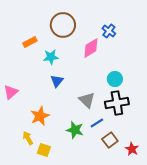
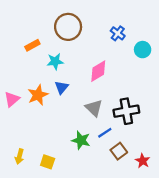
pink diamond: (91, 48) -> (98, 71), moved
cyan circle: (115, 79) -> (143, 50), moved
orange star: (40, 116) -> (38, 95), moved
yellow arrow: (28, 138) -> (19, 157), moved, turned -136

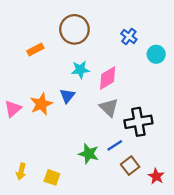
cyan star: (55, 61) -> (80, 70), moved
gray triangle: (94, 108) -> (109, 108), moved

